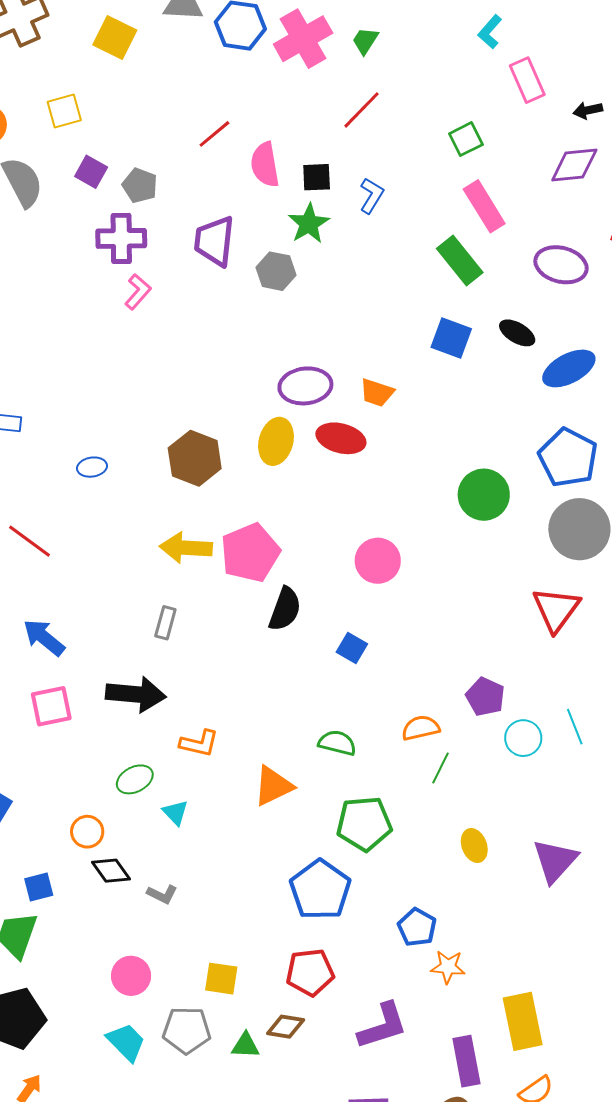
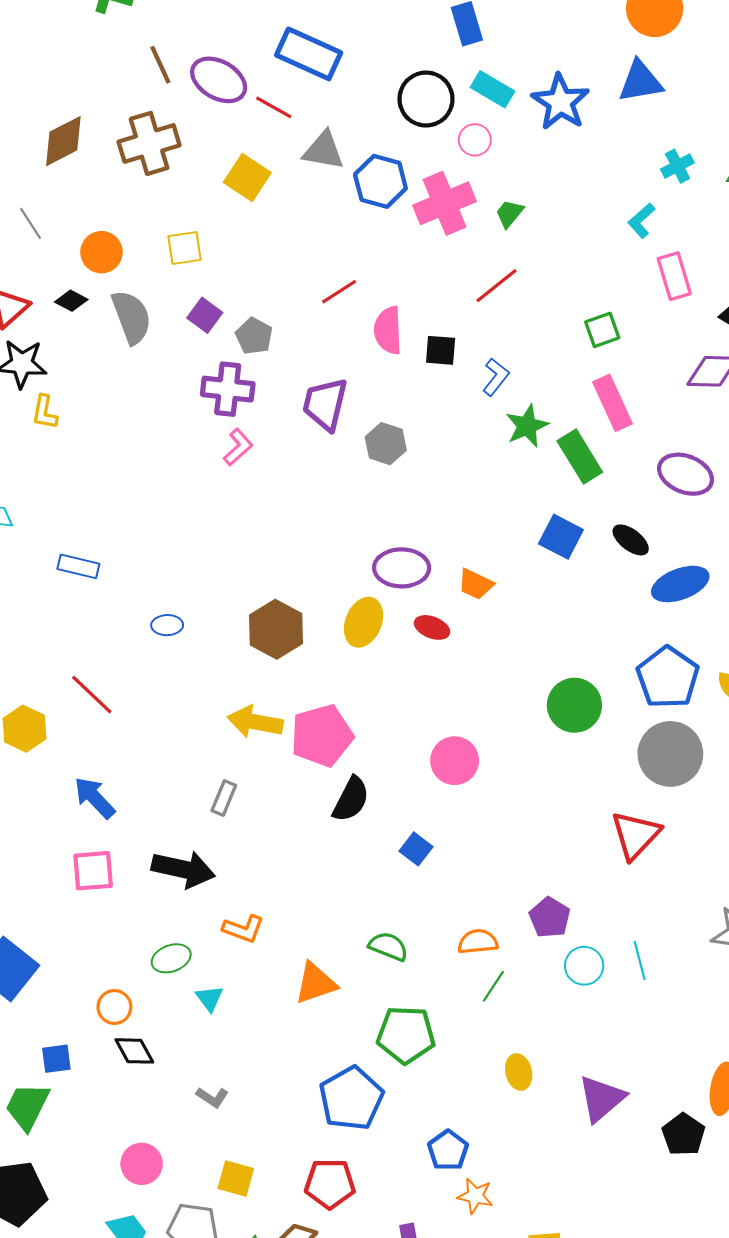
green star: (309, 224) -> (527, 426), moved
red ellipse: (341, 438) -> (432, 627), size x0.7
gray L-shape: (162, 894) -> (212, 1097), moved

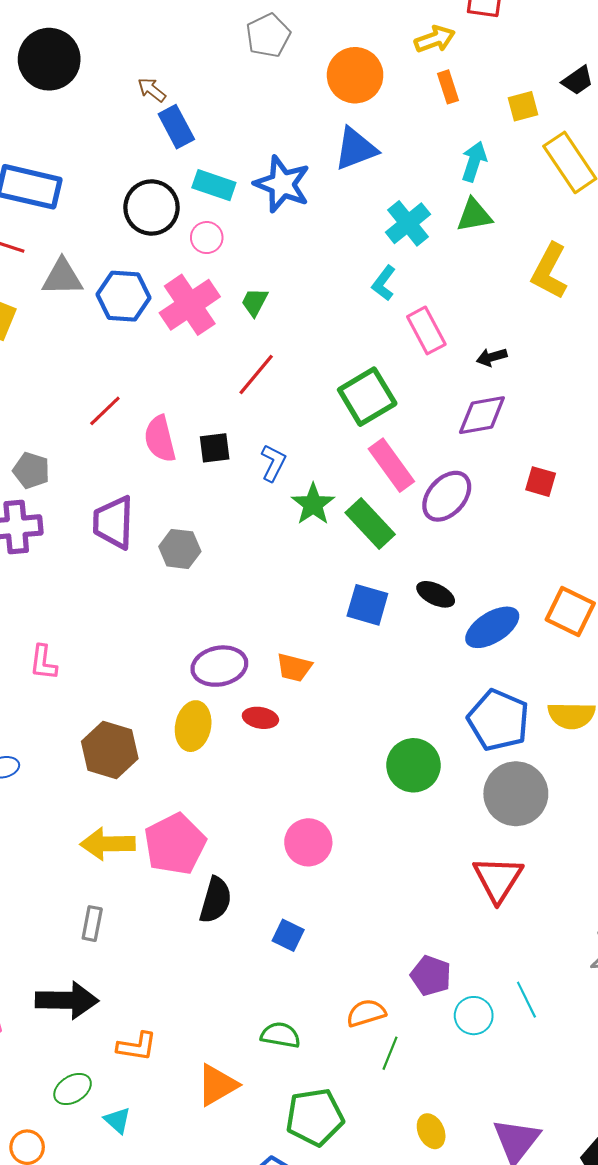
cyan cross: (677, 166) -> (408, 223), size x1.4
green square: (602, 330) -> (367, 397), size x1.6
pink L-shape: (238, 447) -> (43, 662), moved, turned 150
purple ellipse: (686, 474) -> (447, 496), moved, turned -58

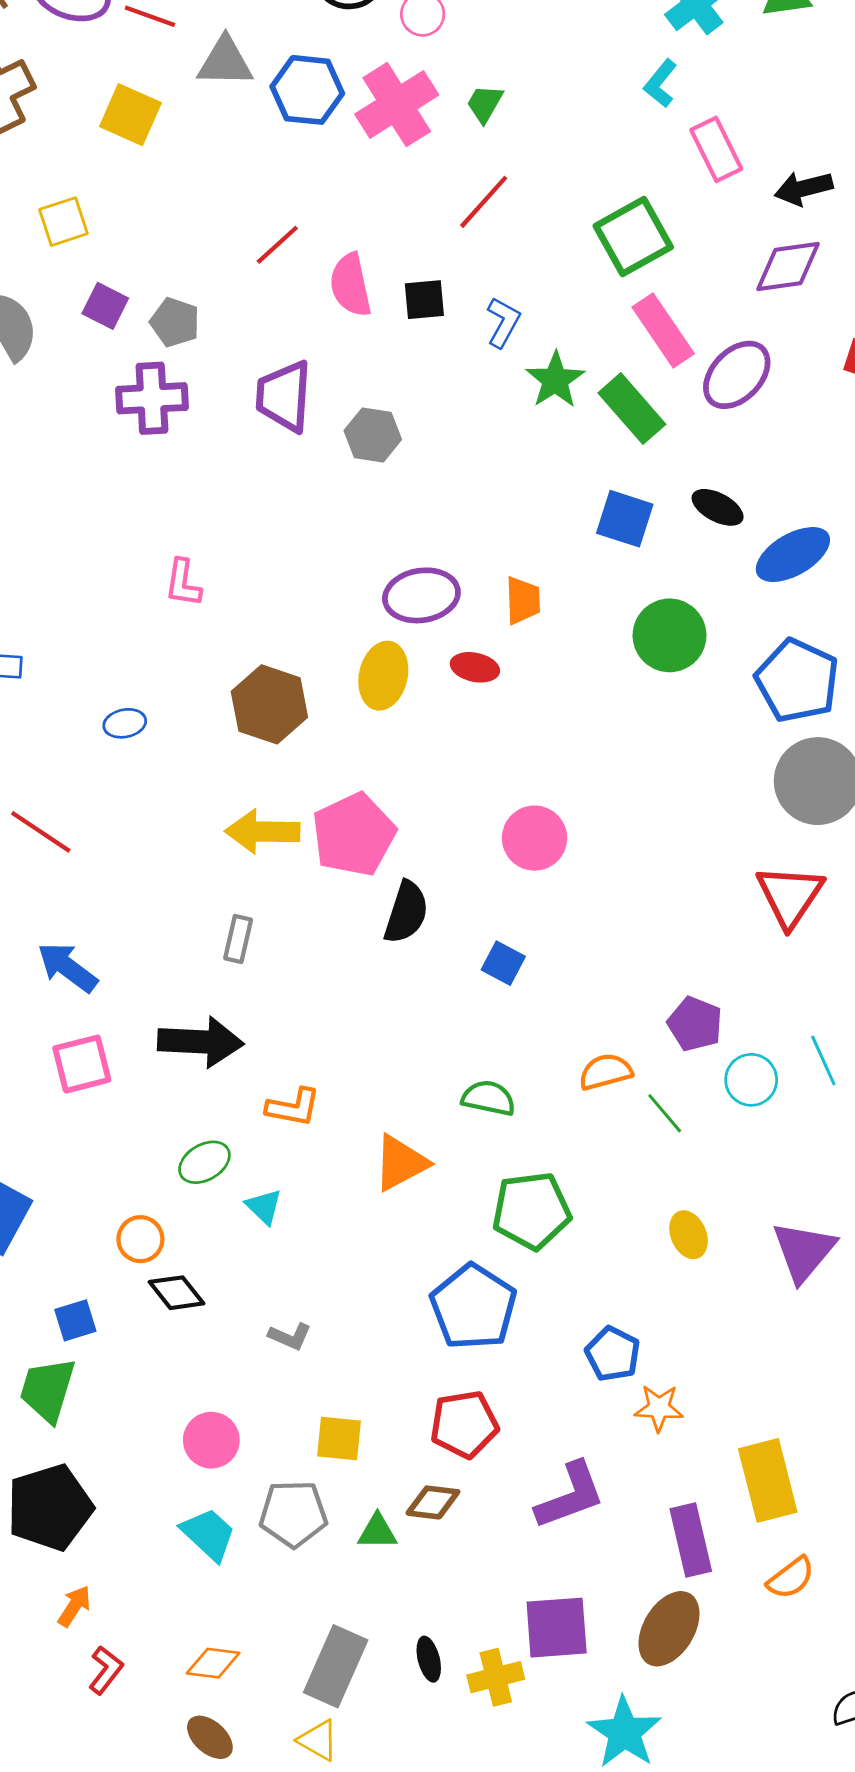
black arrow: (492, 357) -> (804, 188), size x1.4
orange trapezoid: (294, 667) -> (523, 600), turned -108
green circle: (413, 765) -> (670, 635), moved
green line: (390, 1053) -> (665, 1113), moved, turned -64

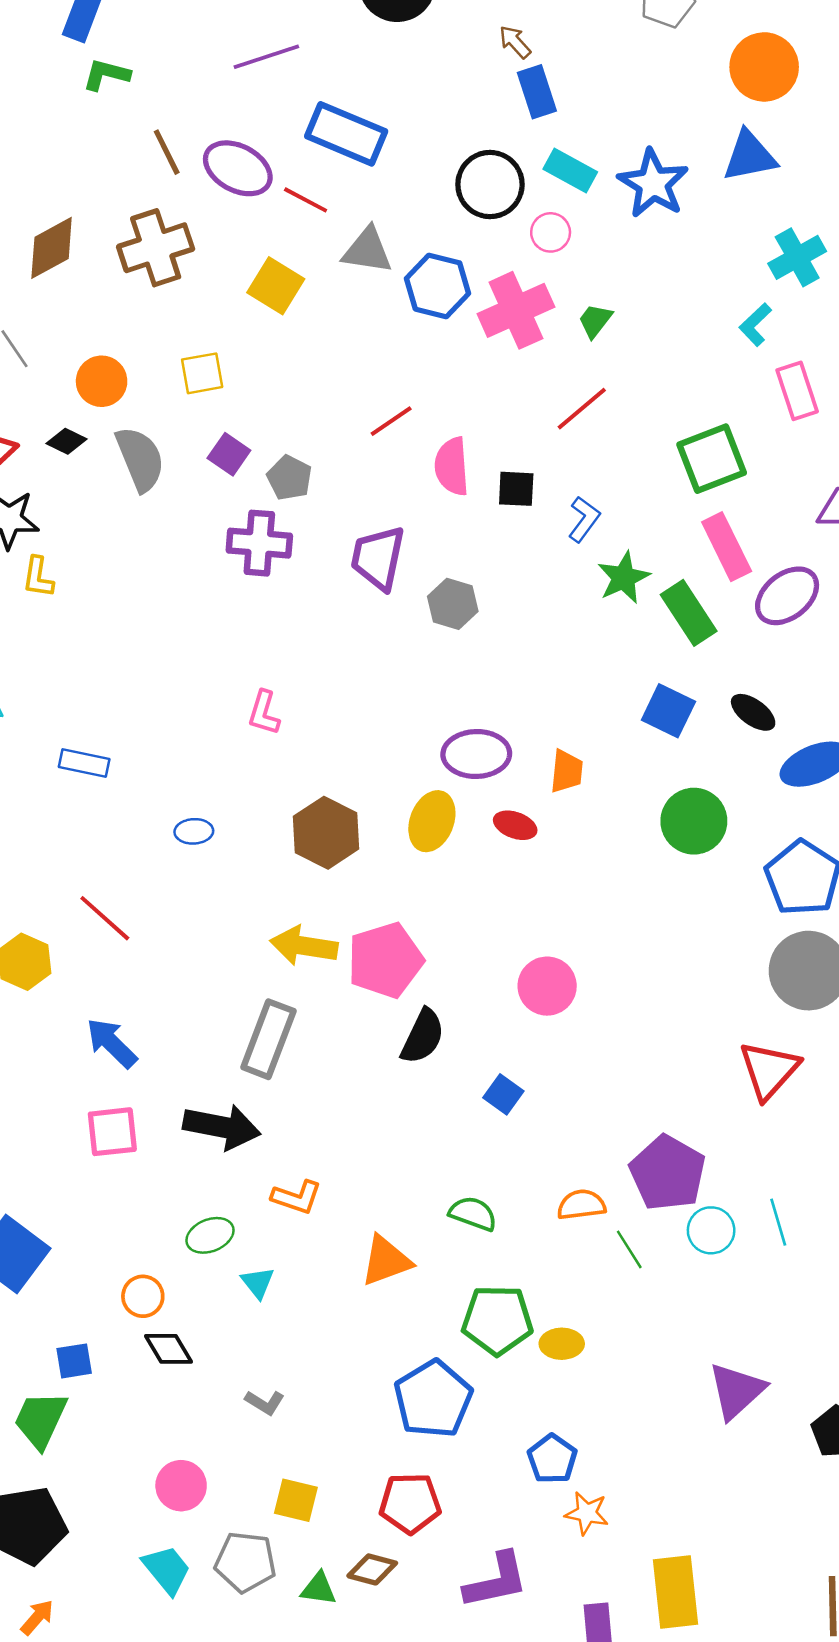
gray rectangle: (238, 939) -> (268, 1039), size x1.8
purple pentagon: (695, 1024) -> (668, 1173), size x1.5
yellow ellipse: (689, 1235) -> (562, 1344), moved, turned -75

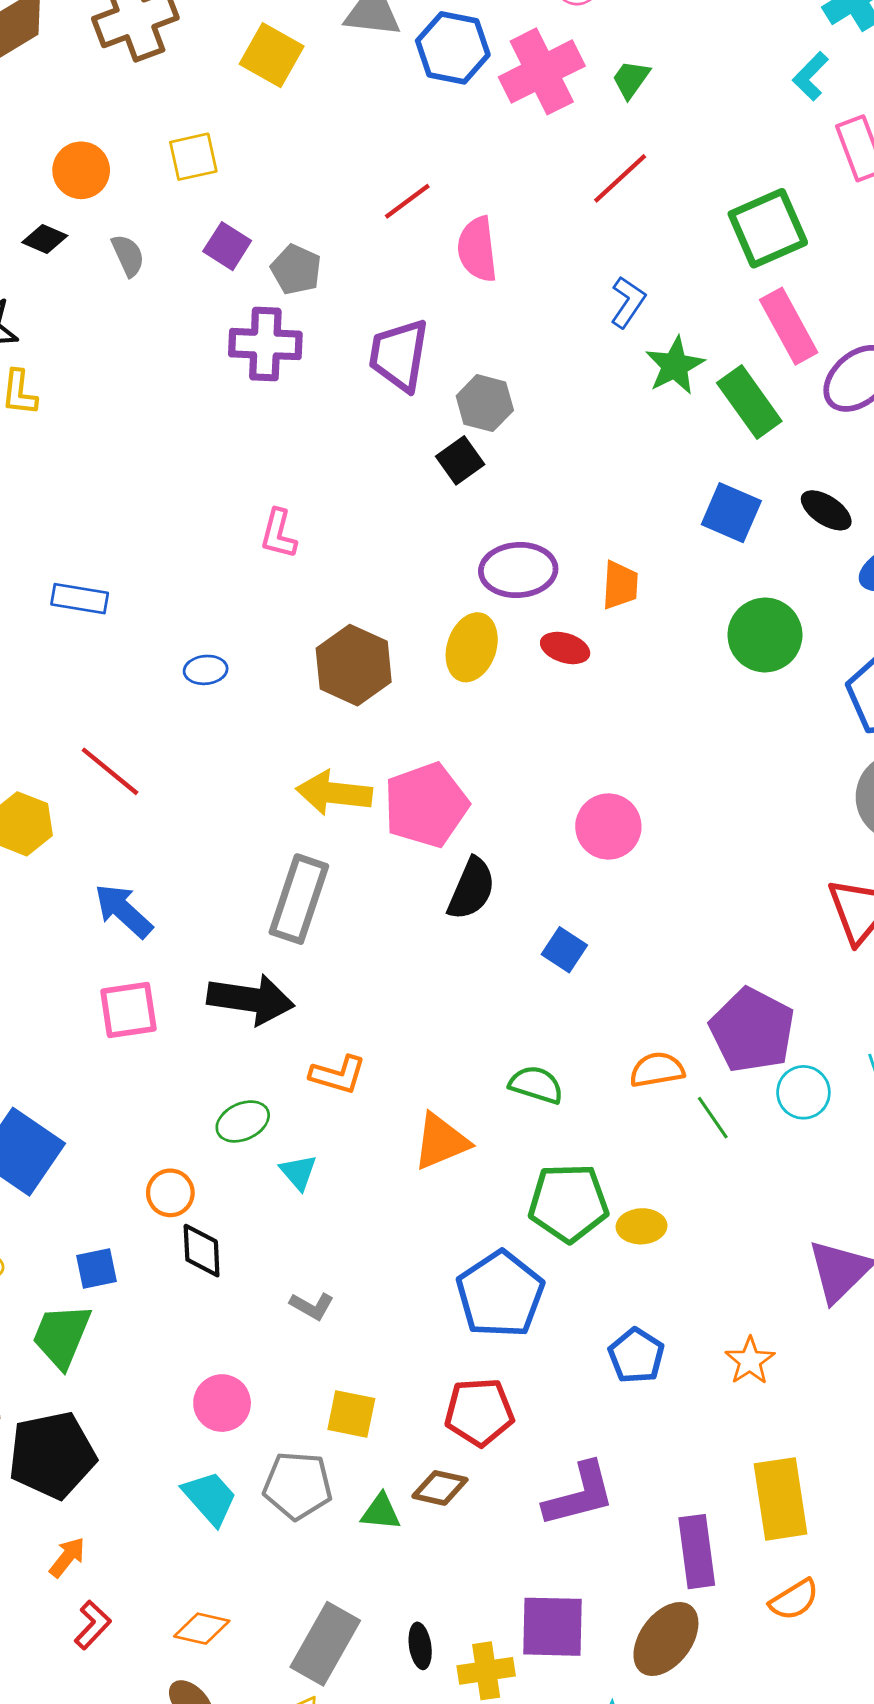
gray semicircle: (140, 459) -> (128, 255), size x0.6
black square: (516, 489) -> (460, 460), moved, turned -36
black diamond: (169, 1349) -> (202, 1251), turned 30
orange star: (587, 1513) -> (750, 1361), moved, turned 30

